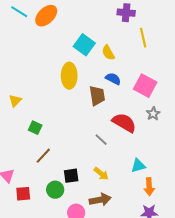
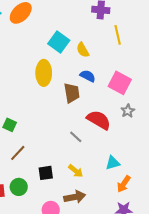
orange arrow: (149, 187) -> (124, 184), turned 36
green circle: (55, 190) -> (19, 187), moved

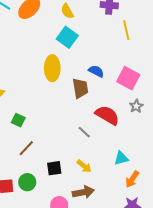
yellow semicircle: (83, 50) -> (67, 11), moved

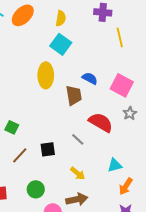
yellow semicircle: (67, 11) -> (61, 18), turned -140
black square: (54, 168) -> (48, 149), moved
green circle: (27, 182) -> (36, 189), moved

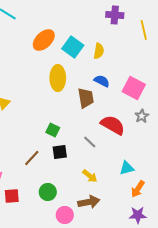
orange ellipse: (23, 15) -> (44, 40), moved
yellow semicircle: (61, 18) -> (99, 51), moved
yellow line: (120, 37) -> (144, 30), moved
green square: (12, 127) -> (53, 130), moved

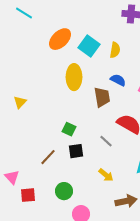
brown arrow: (89, 202) -> (126, 201), moved

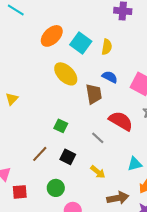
yellow ellipse: (74, 77) -> (66, 74), turned -45
black square: (76, 151) -> (68, 157), moved, turned 35

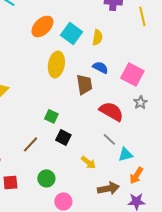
yellow ellipse: (66, 74) -> (56, 64), turned 55
gray line: (98, 138) -> (109, 139), moved
black square: (68, 157) -> (63, 137), moved

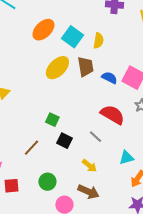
yellow ellipse: (56, 64) -> (57, 68), turned 35
blue semicircle: (100, 67) -> (109, 78), moved
brown trapezoid: (84, 84) -> (85, 67), moved
gray line: (109, 139) -> (95, 137), moved
brown arrow: (108, 188) -> (88, 192), moved, turned 35

